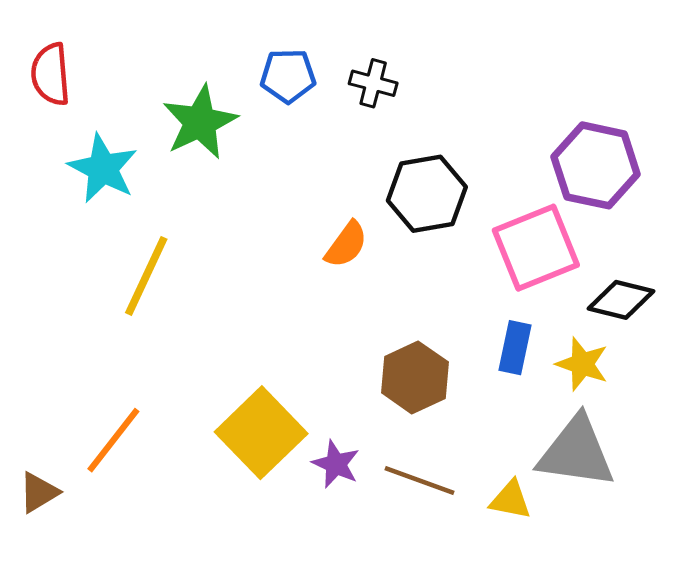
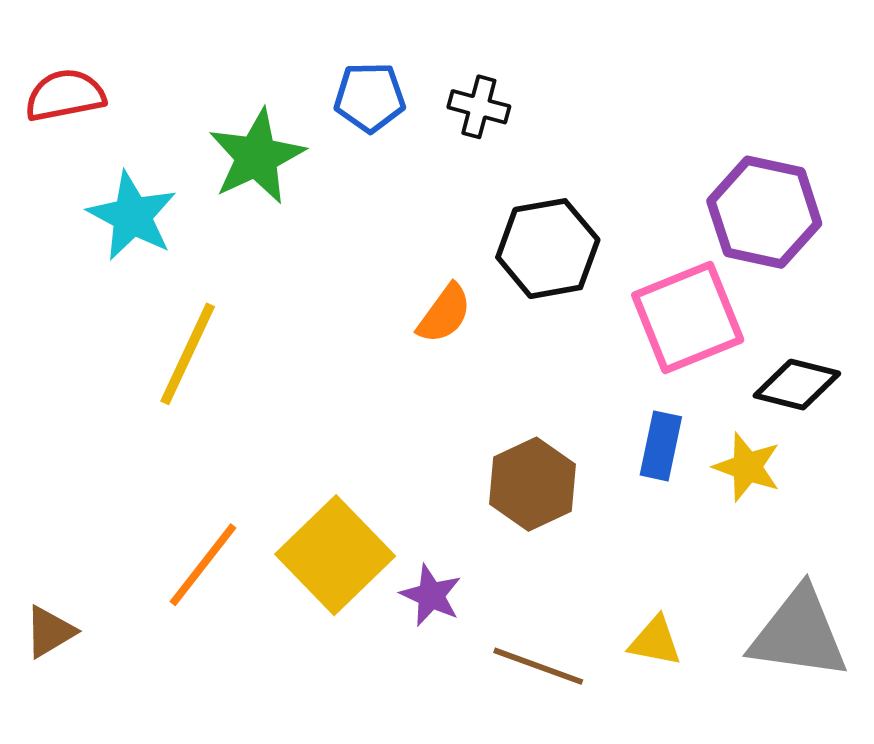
red semicircle: (51, 74) -> (65, 95), turned 84
orange line: (113, 440) -> (203, 565), moved
gray triangle: (576, 452) -> (799, 634), moved
brown line: (419, 480) -> (538, 666), moved

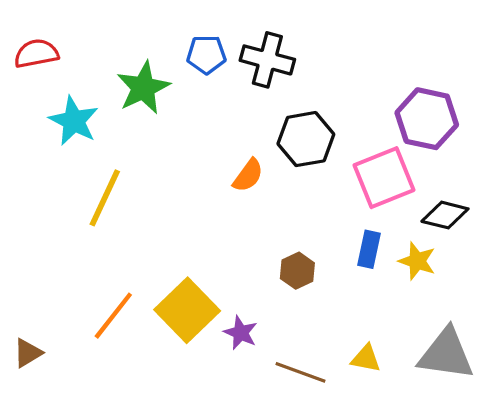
black cross: (479, 107) -> (267, 60), size x1.6
brown hexagon: (533, 484) -> (297, 271), size x0.7

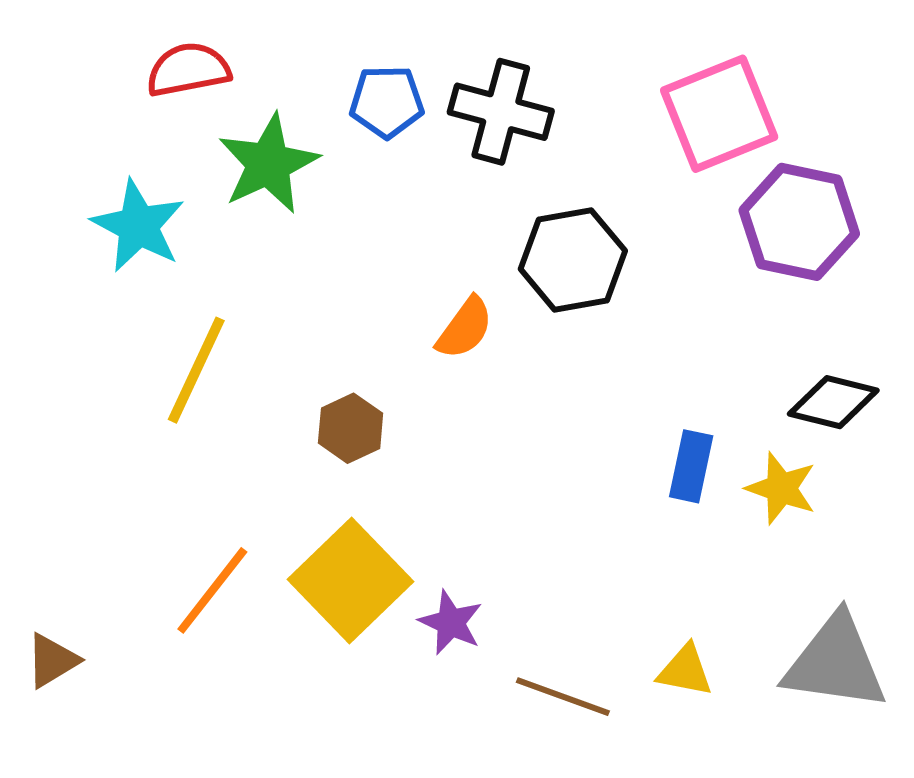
red semicircle: (36, 53) -> (188, 70), moved
pink square: (384, 178) -> (719, 114), moved
brown hexagon: (297, 271) -> (351, 428), moved

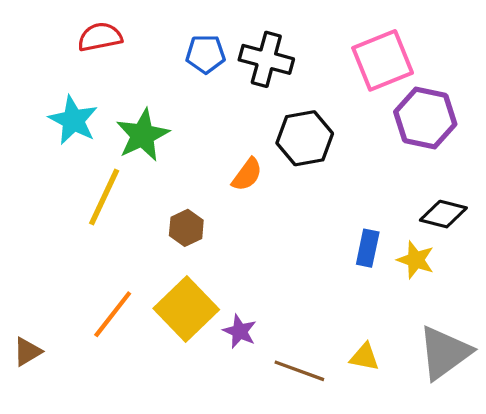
green star: (268, 164) -> (143, 135), moved
gray triangle: (835, 663) -> (444, 353), turned -44

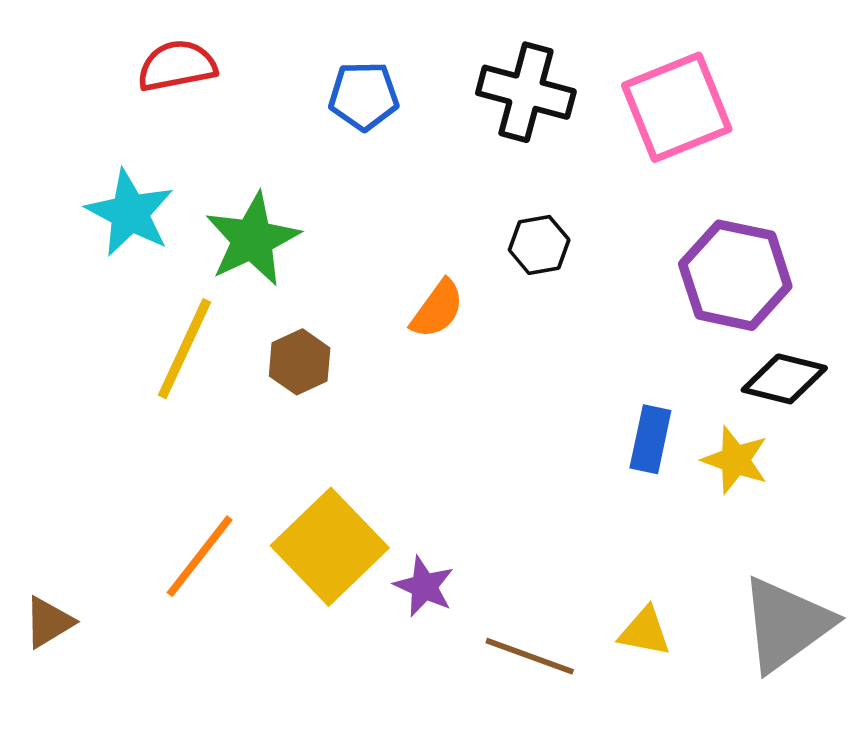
black cross: (266, 59) -> (526, 92), moved
purple hexagon: (425, 118) -> (735, 275), moved
black hexagon: (305, 138) -> (539, 245), size x0.6
brown hexagon: (186, 228) -> (300, 362), moved

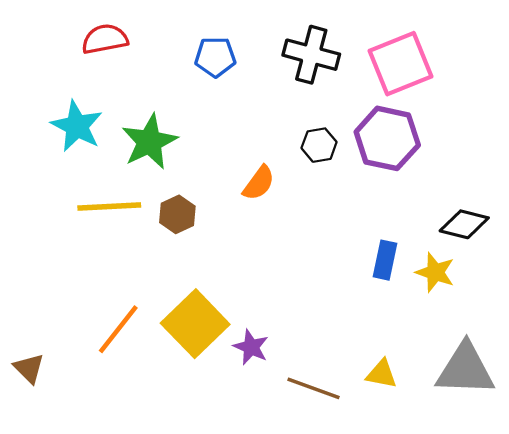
purple hexagon: (735, 275) -> (387, 138), moved
yellow line: (184, 349) -> (109, 206), turned 62
brown triangle: (49, 622) -> (29, 368), turned -44
gray triangle: (786, 624) -> (465, 369), turned 38

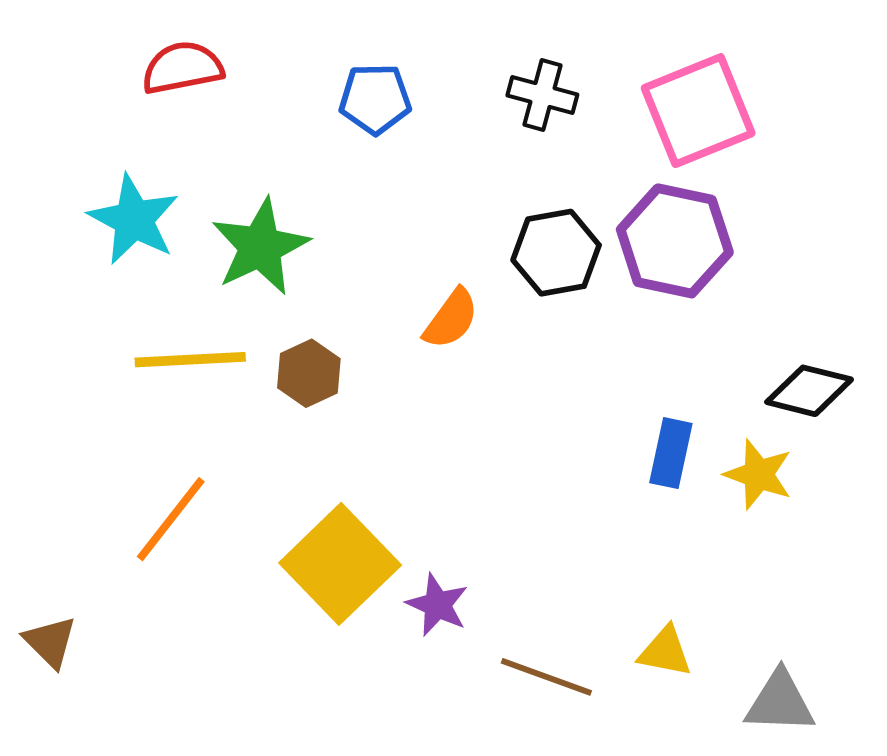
black cross: (311, 55) -> (542, 95), size x0.7
black hexagon: (319, 145) -> (556, 253), size x1.4
orange line: (118, 329) -> (171, 519), moved
gray triangle: (465, 369) -> (780, 702), moved, size x0.7

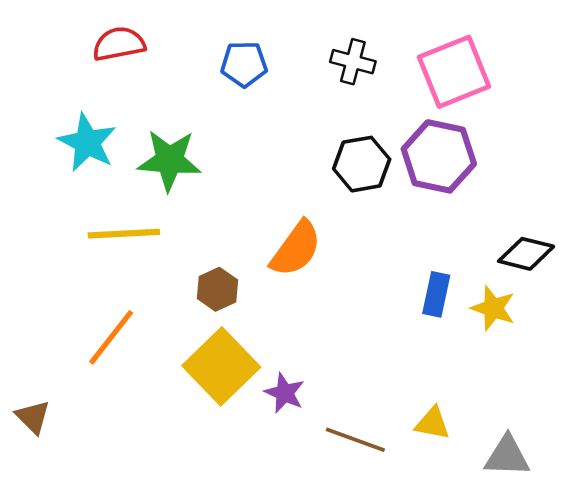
green star: (260, 247) -> (169, 160), turned 30
orange semicircle: (451, 319) -> (296, 249), moved, size x1.4
brown hexagon: (309, 373) -> (217, 289), moved

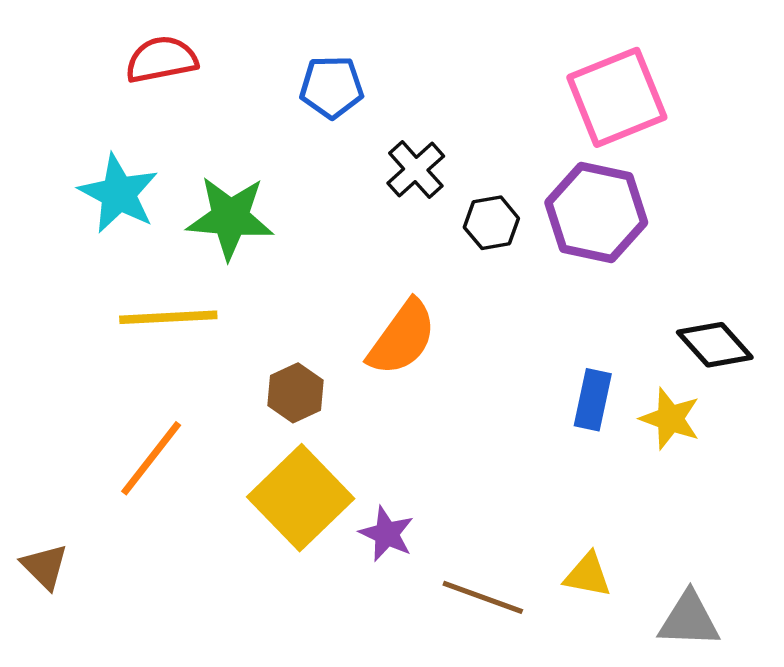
black cross: (353, 62) -> (416, 170), moved, turned 33
black hexagon: (362, 164) -> (491, 223), size x0.7
black diamond: (526, 254) -> (715, 345), turned 34

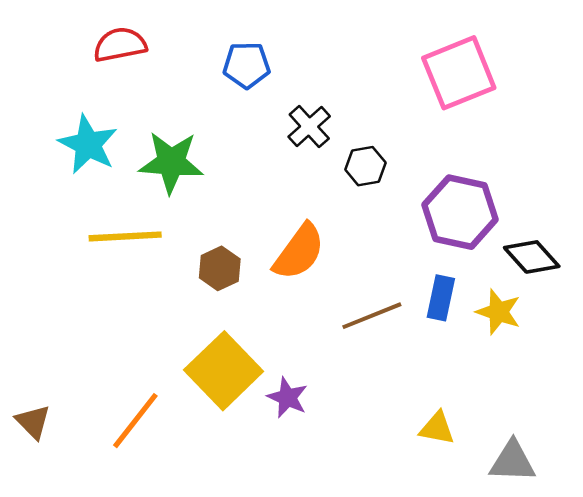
purple hexagon: (596, 212) -> (460, 212), moved
brown hexagon: (296, 393) -> (220, 268), moved
orange line: (151, 458) -> (135, 421), moved
brown line: (483, 597) -> (372, 316), moved, turned -42

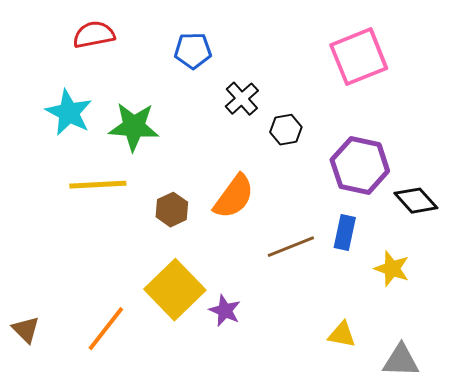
yellow star: (498, 312) -> (392, 269), moved

